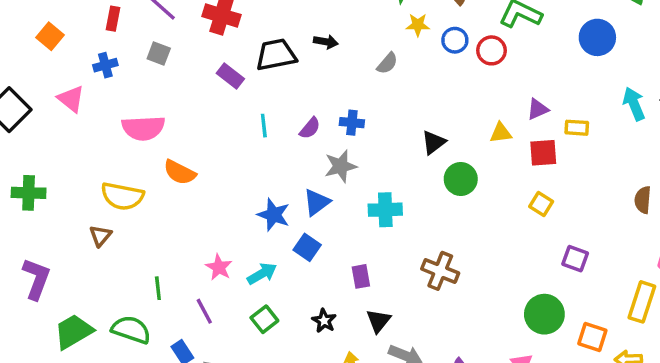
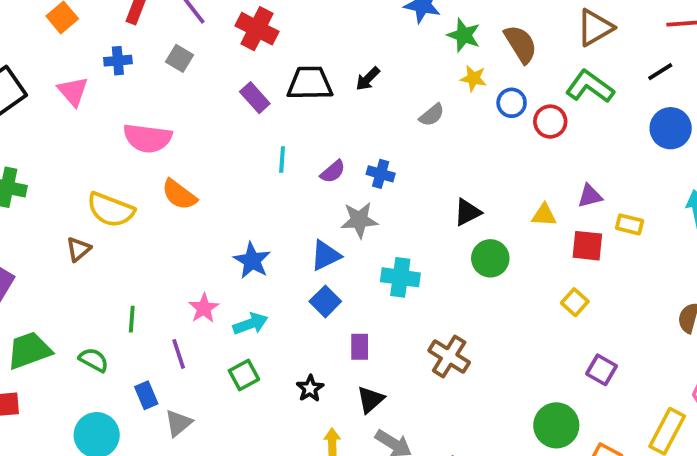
black arrow: (326, 42) -> (368, 79), turned 115
blue star: (274, 215) -> (252, 261), moved
blue square: (307, 247) -> (325, 301), moved
green semicircle: (131, 330) -> (94, 360), size x0.7

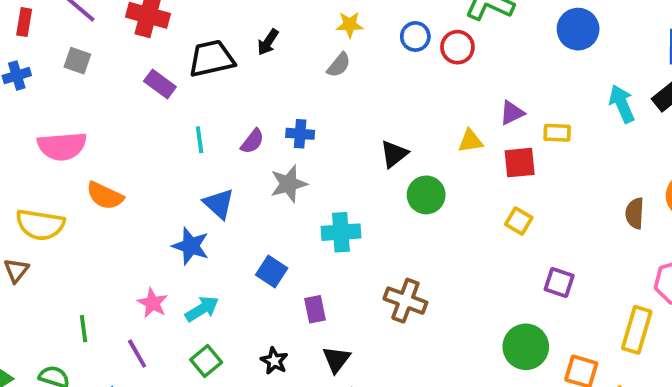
yellow star: (473, 78) -> (350, 25), moved
blue triangle: (325, 255) -> (219, 204), moved, turned -40

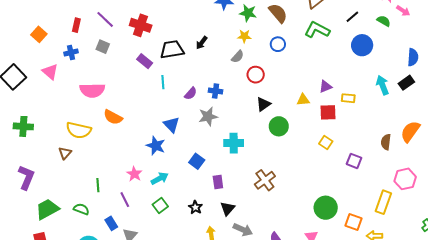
red circle: (457, 47) -> (256, 75), moved
cyan line: (200, 140) -> (163, 82), moved
purple square: (559, 283) -> (354, 161), moved
brown cross: (405, 301) -> (265, 180), turned 30

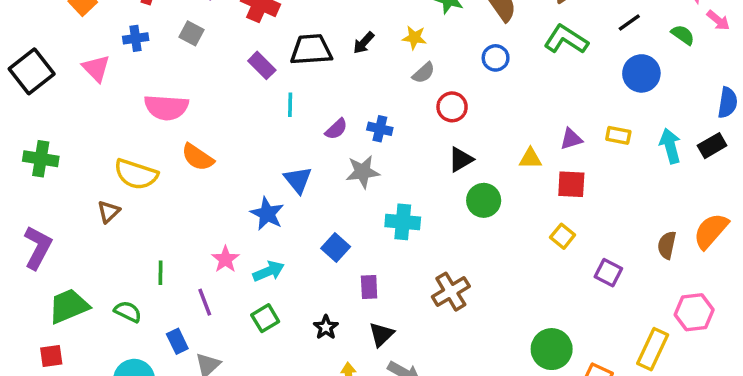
yellow star: (244, 36) -> (414, 38), moved
yellow rectangle: (348, 98) -> (618, 135), moved

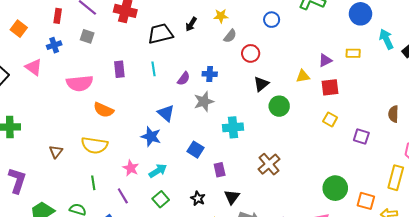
purple rectangle: (262, 65) -> (119, 69), moved, turned 49
cyan arrow: (670, 146) -> (386, 39), moved
yellow semicircle: (136, 174) -> (95, 145), moved

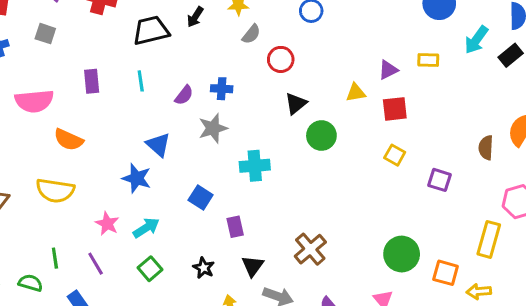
cyan arrow: (386, 39) -> (476, 40), turned -120
brown cross: (269, 164) -> (310, 249), moved
green line: (93, 183) -> (55, 258), moved

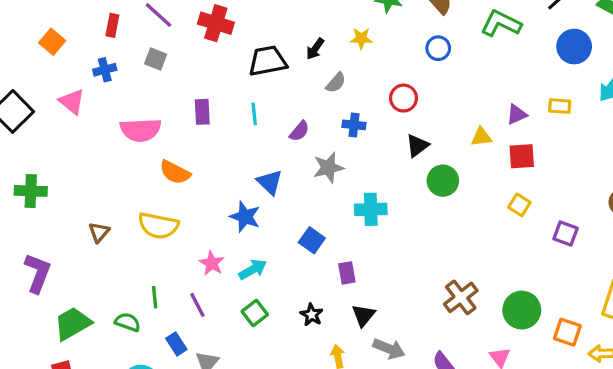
gray semicircle: (251, 34) -> (336, 83), moved
blue cross: (222, 89) -> (354, 125), moved
brown cross: (310, 249) -> (461, 297), moved

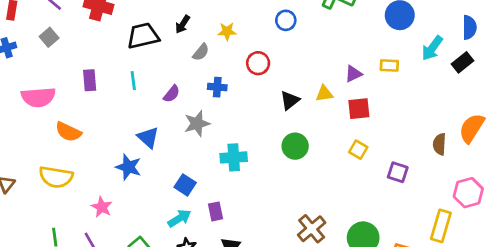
yellow star: (361, 38) -> (227, 31), moved
gray square: (156, 59) -> (49, 37), turned 30
black triangle: (417, 146) -> (290, 100), moved
green circle: (443, 181) -> (295, 146), moved
cyan arrow: (253, 269) -> (179, 218), moved

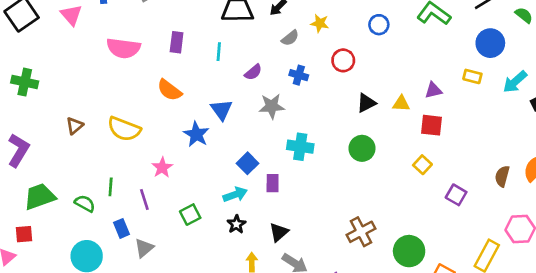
yellow rectangle: (389, 65) -> (472, 76), moved
orange semicircle: (68, 132) -> (169, 90), moved
purple rectangle: (215, 211) -> (273, 183), moved

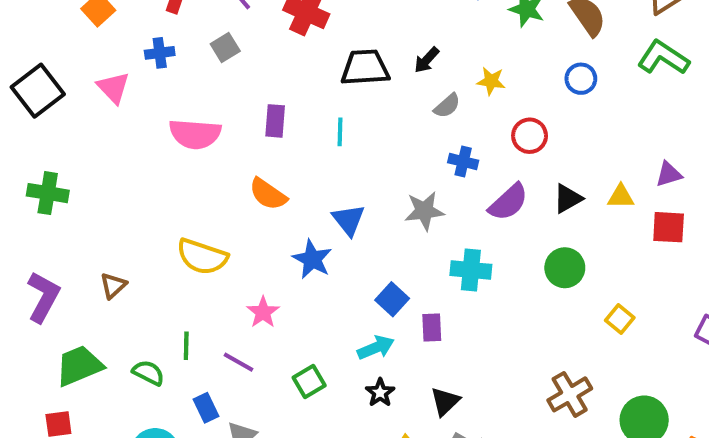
purple semicircle: (253, 72) -> (508, 202), moved, size x1.5
brown triangle: (75, 126) -> (113, 286), moved
yellow square: (422, 165) -> (620, 319), moved
purple line: (144, 200) -> (239, 362), turned -40

